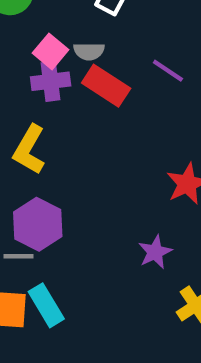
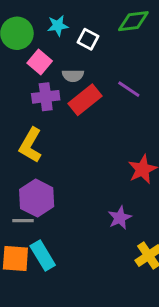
pink square: (51, 51) -> (40, 62), moved
red rectangle: (106, 86) -> (85, 100), turned -72

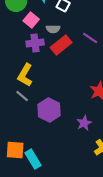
purple hexagon: (37, 198) -> (49, 110), moved
gray line: (23, 221) -> (22, 96), moved, turned 40
cyan rectangle: (43, 256) -> (33, 159), moved

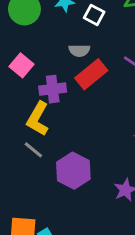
pink square: (31, 20) -> (21, 65), moved
purple cross: (35, 43) -> (53, 89), moved

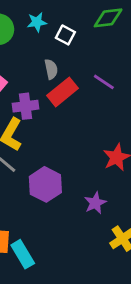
gray semicircle: (79, 51) -> (51, 69), turned -102

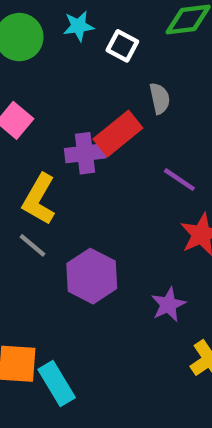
gray semicircle: (51, 69) -> (160, 98), moved
purple line: (104, 82) -> (179, 180), moved
purple cross: (25, 106) -> (85, 153), moved

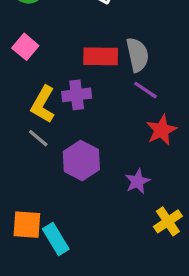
gray semicircle: (160, 98) -> (137, 55), moved, size x1.5
red rectangle: (118, 134) -> (101, 56), turned 40
purple cross: (85, 153) -> (77, 95), moved

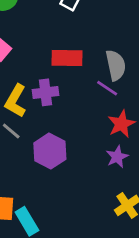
gray semicircle: (137, 55) -> (116, 65), moved
purple star: (137, 181) -> (117, 157), moved

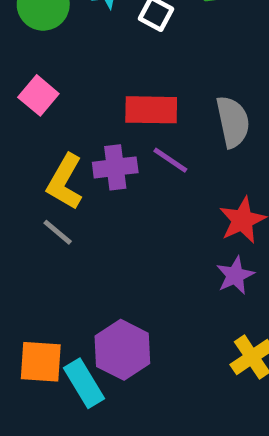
purple line: (107, 88) -> (170, 160), moved
purple hexagon: (50, 151) -> (122, 350), moved

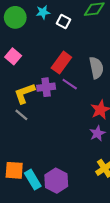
red rectangle: (151, 110) -> (61, 63), turned -55
yellow L-shape: (65, 182) -> (24, 93), turned 40
purple hexagon: (122, 350) -> (56, 181), moved

